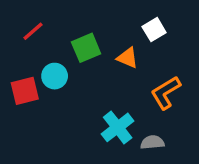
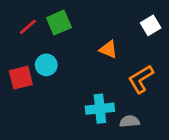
white square: (154, 30) -> (151, 25), moved
green square: (86, 48) -> (59, 23), moved
cyan cross: (118, 127) -> (100, 109), turned 32

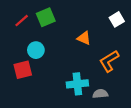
red square: (21, 78) -> (23, 70), moved

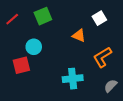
white square: (117, 19) -> (99, 18), moved
red line: (22, 21) -> (12, 19), moved
gray semicircle: (100, 94) -> (111, 86), moved, turned -40

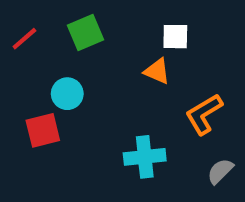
white square: (99, 18) -> (175, 37), moved, turned 32

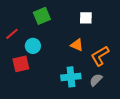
red line: (24, 39) -> (12, 34), moved
orange triangle: (157, 71) -> (77, 45), moved
gray semicircle: (220, 171) -> (96, 80), moved

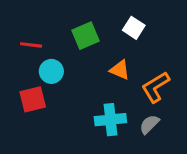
green square: (42, 16) -> (86, 36), moved
white square: (86, 18) -> (134, 28), turned 32
red line: (12, 34) -> (31, 45), moved, turned 48

